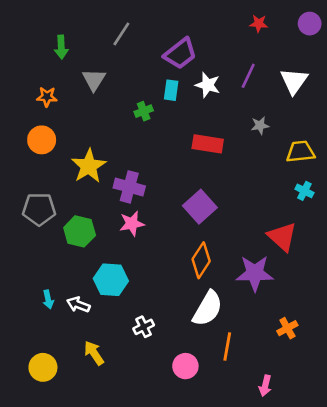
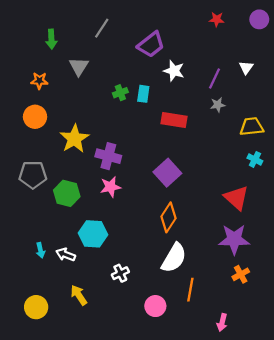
purple line: (248, 76) -> (214, 78), moved
white triangle: (294, 81) -> (246, 68), size x0.6
cyan rectangle: (171, 90) -> (143, 94), moved
purple star: (255, 273) -> (234, 239), moved

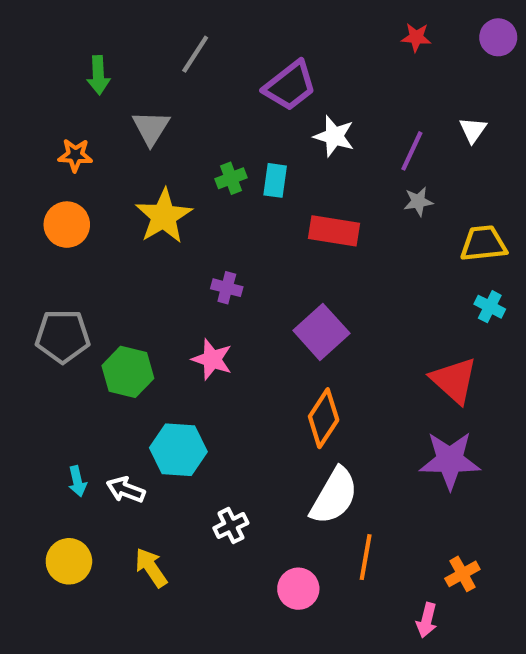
yellow star: (74, 139) -> (164, 216), moved
purple cross: (108, 156) -> (227, 288), moved, size x0.6
pink star: (111, 187) -> (212, 359), turned 30
orange cross: (241, 274) -> (462, 574), moved
yellow circle: (36, 307) -> (69, 561), moved

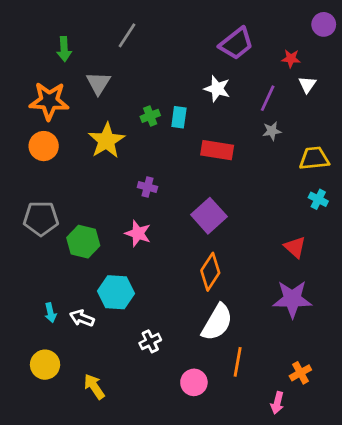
red star: (416, 37) -> (291, 59), moved
purple trapezoid: (290, 86) -> (236, 44), moved
orange star: (75, 155) -> (49, 101), size x1.8
red triangle: (454, 380) -> (295, 247), size x0.7
yellow arrow: (151, 568) -> (94, 386), moved

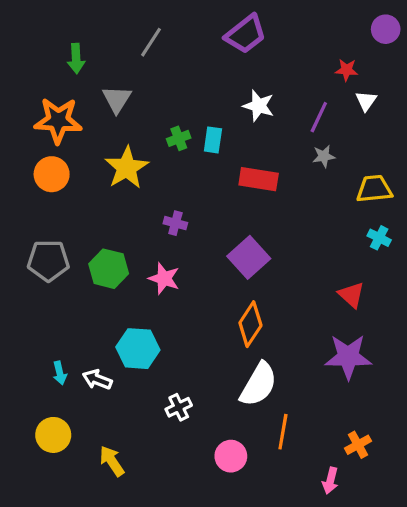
purple trapezoid: (236, 44) -> (246, 34), moved
green hexagon: (83, 242) -> (109, 269), moved

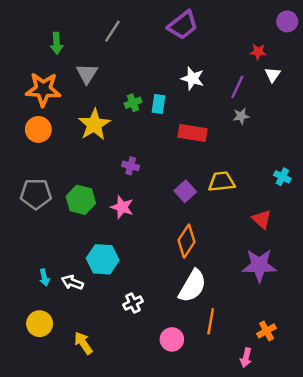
yellow trapezoid: (374, 189) -> (222, 182), moved
purple square: (249, 257) -> (185, 191), size x0.7

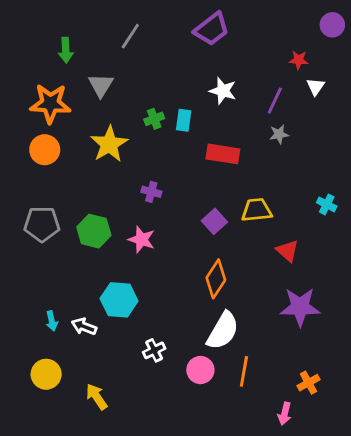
red triangle: (262, 219) -> (287, 251), moved
pink circle: (172, 339) -> (200, 370), moved

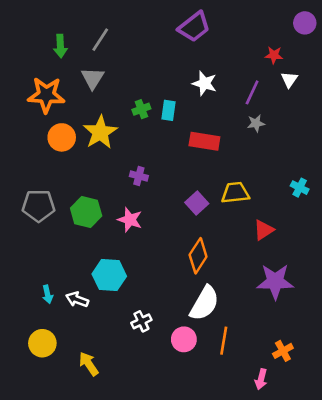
gray line: (130, 36) -> (100, 40), moved
orange circle: (45, 150) -> (62, 137), moved
red triangle: (287, 251) -> (264, 230), turned 45

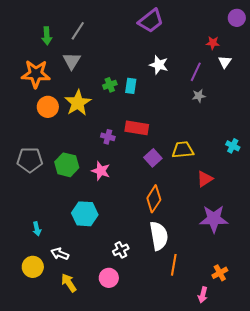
red rectangle: (204, 141) -> (137, 128), moved
white arrow: (77, 299) -> (60, 254), moved
white semicircle: (204, 303) -> (159, 236), turned -40
white cross: (141, 321) -> (121, 250), moved
pink circle: (184, 339) -> (109, 278), moved

